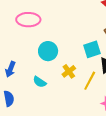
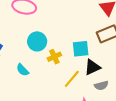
yellow cross: (69, 71) -> (54, 57), moved

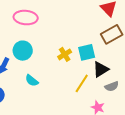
cyan circle: (37, 41) -> (23, 51), moved
yellow cross: (54, 57) -> (65, 54), moved

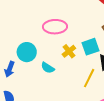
pink ellipse: (26, 18) -> (55, 27), moved
cyan semicircle: (32, 81) -> (48, 68), moved

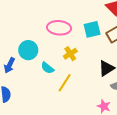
cyan square: (91, 47) -> (92, 29), moved
yellow line: (89, 78) -> (65, 83), moved

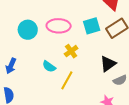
cyan circle: (28, 50) -> (28, 30), moved

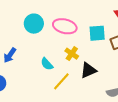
yellow cross: (71, 51) -> (72, 54), turned -32
black triangle: (108, 64) -> (88, 70), moved

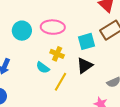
cyan square: (97, 33) -> (87, 41), moved
yellow cross: (72, 54) -> (57, 54), moved

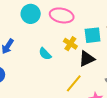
yellow cross: (57, 54) -> (70, 44), moved
yellow line: (60, 82) -> (74, 83), moved

